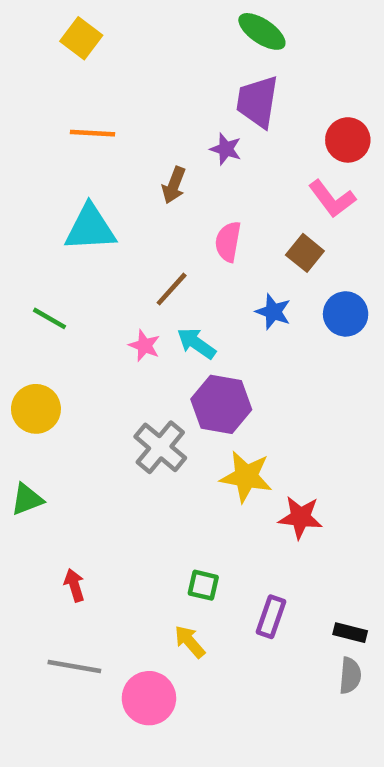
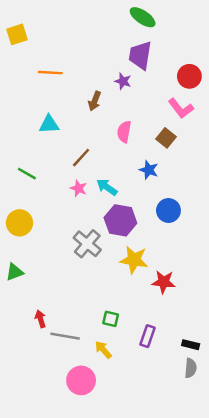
yellow square: (81, 38) -> (17, 34), moved, turned 35
cyan triangle: (90, 228) -> (49, 124), size x0.7
brown line: (172, 289) -> (81, 158), moved
blue circle: (346, 314) -> (168, 211), moved
gray line: (74, 667) -> (65, 336), moved

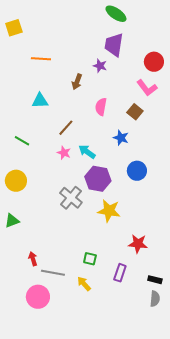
red star: (164, 282) -> (138, 244), moved
pink circle: (81, 380) -> (38, 297), moved

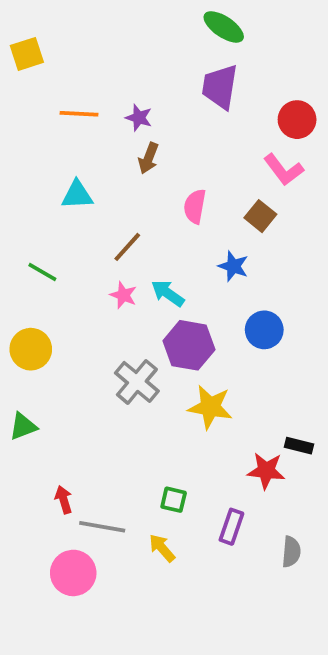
purple star: (100, 66) -> (139, 118), moved
black rectangle: (155, 280) -> (299, 446), moved
gray semicircle: (155, 299) -> (291, 552), moved

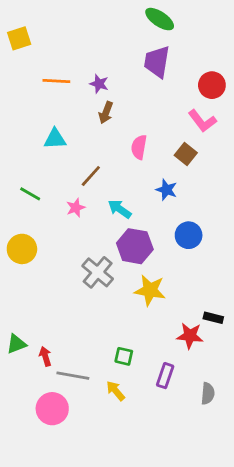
pink star: (123, 295) -> (76, 208), moved, turned 30
green triangle: (23, 426) -> (16, 344), moved

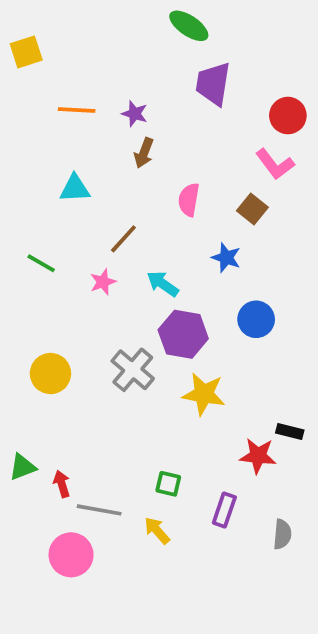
green ellipse: (160, 19) -> (189, 26), moved
yellow circle: (22, 249) -> (50, 374), moved

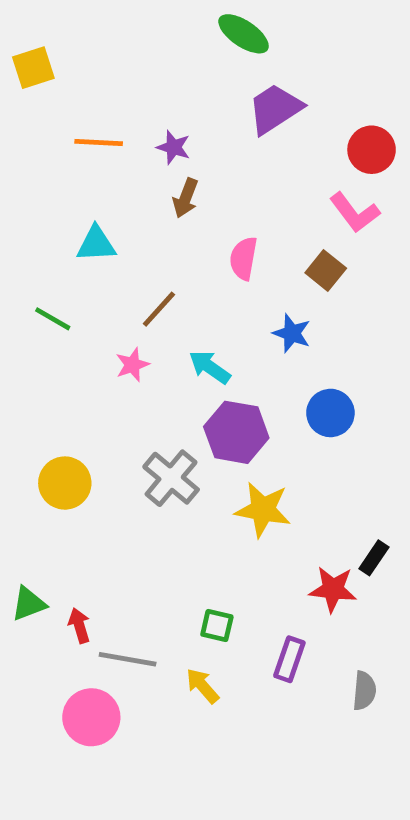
purple trapezoid: (213, 84) -> (275, 109), turned 48
green line: (41, 263) -> (53, 319), moved
black rectangle: (290, 431) -> (374, 558), turned -70

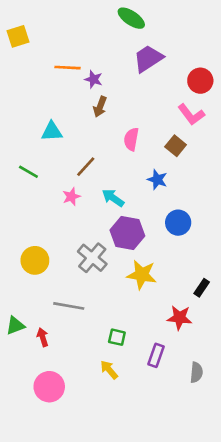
orange line: (99, 142) -> (67, 68), moved
black rectangle: (374, 558) -> (202, 288), moved
gray line: (128, 659) -> (69, 306), moved

